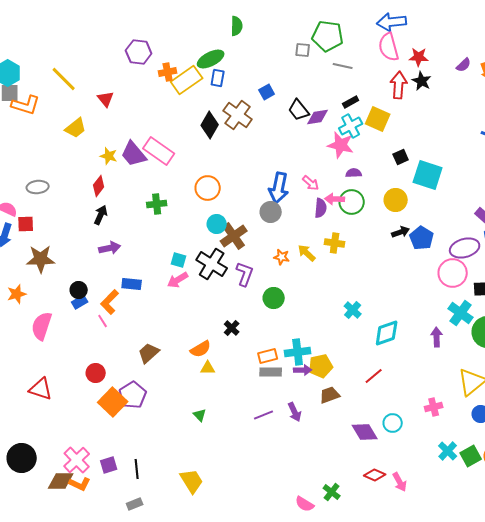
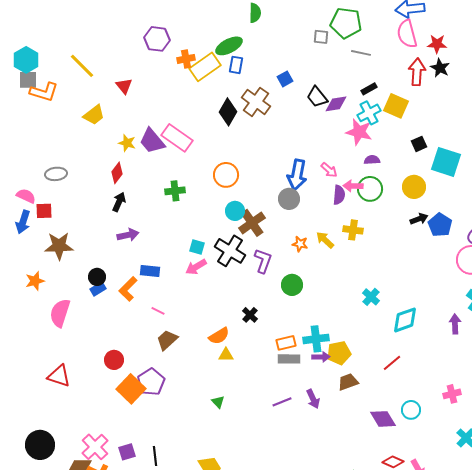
pink line: (103, 321) -> (158, 311), moved, turned -32

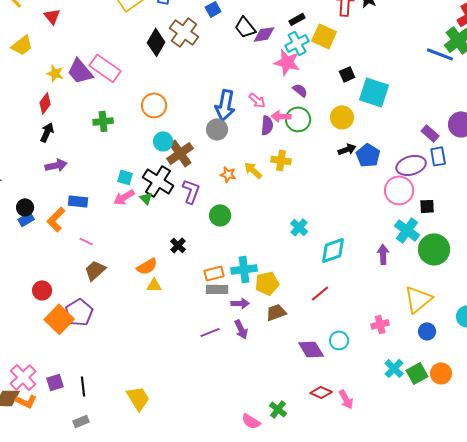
purple semicircle: (372, 160) -> (300, 90), turned 42
purple arrow: (321, 357) -> (240, 303), moved
green triangle: (218, 402) -> (146, 198), moved

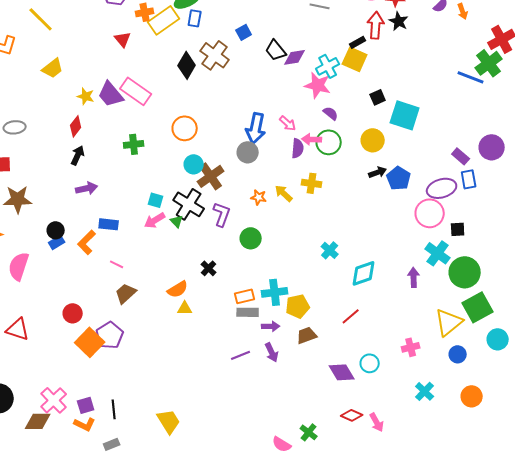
red triangle: (52, 16) -> (123, 39), moved
black rectangle: (297, 19) -> (358, 42), moved
green square: (417, 373) -> (478, 307), moved, size x1.4
orange L-shape: (26, 401) -> (85, 424), moved

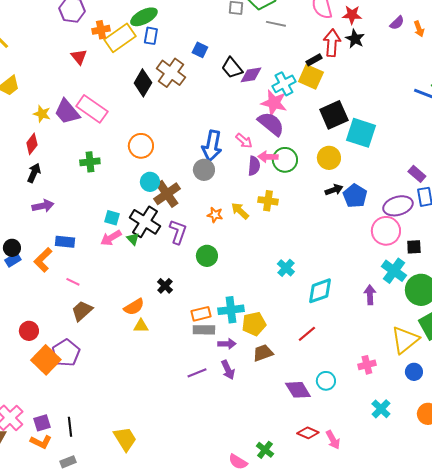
blue square: (244, 32) -> (200, 50), turned -35
black square: (378, 97) -> (334, 115), size x1.8
purple semicircle: (331, 113) -> (271, 124), moved, size x1.8

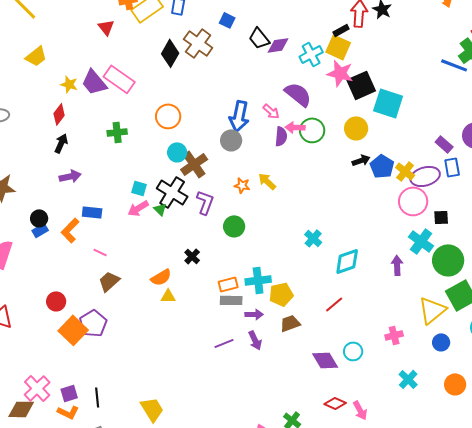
pink star: (274, 103) -> (340, 73), moved
yellow cross: (268, 201) -> (405, 171), moved, turned 30

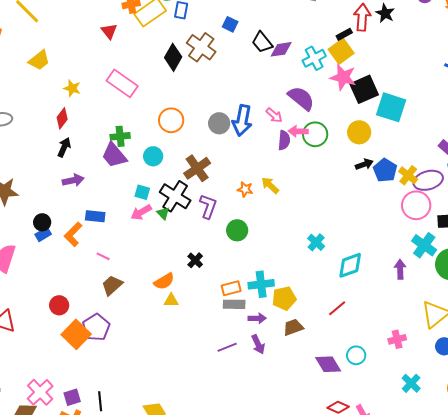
yellow square: (338, 47) -> (341, 51), turned 30
purple trapezoid: (94, 82) -> (114, 155), moved
gray circle: (231, 140) -> (219, 123), moved
cyan circle: (177, 152) -> (153, 156), moved

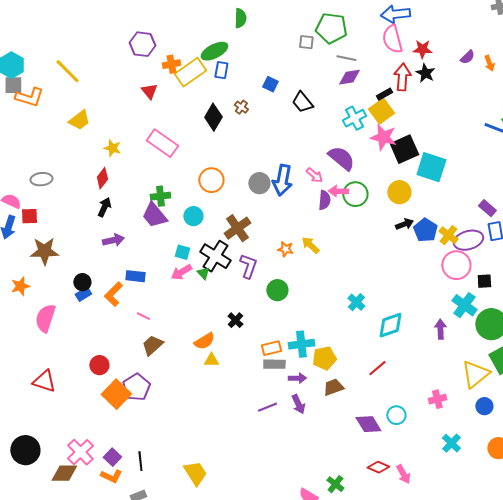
brown cross: (201, 47) -> (241, 107), size x0.5
purple diamond: (281, 49) -> (349, 77), moved
purple square: (72, 397) -> (112, 457), turned -30

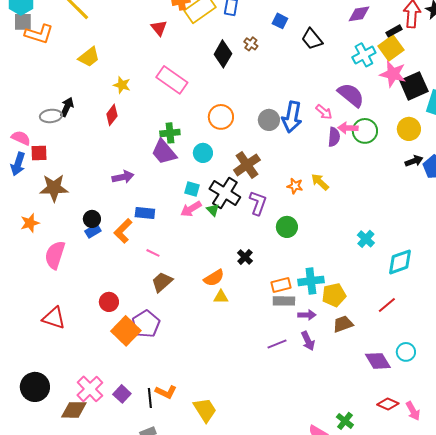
black arrow: (104, 207) -> (67, 107), moved
orange L-shape: (111, 476) -> (166, 392), moved

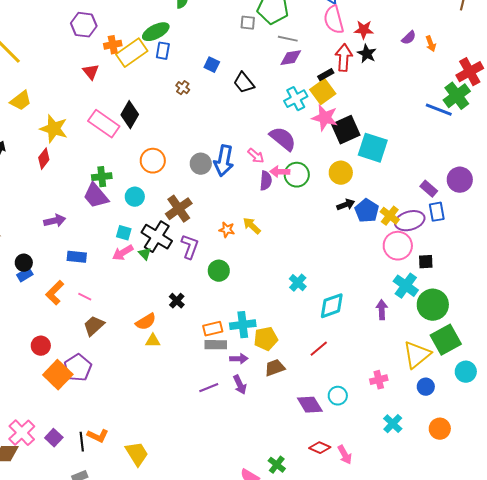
black diamond: (223, 54) -> (130, 115), moved
yellow star: (122, 85) -> (54, 129), size x1.6
orange L-shape: (123, 231) -> (55, 293), moved

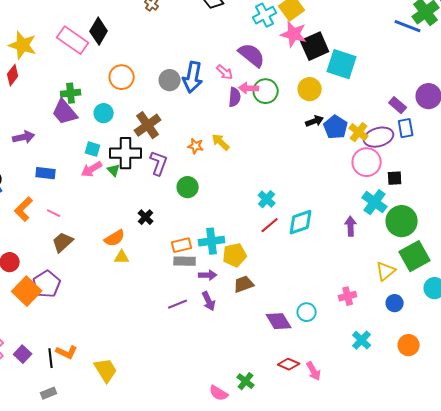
black cross: (157, 237) -> (126, 153), turned -32
red line: (319, 349) -> (270, 225), moved
yellow triangle: (417, 355) -> (386, 271), size x0.7

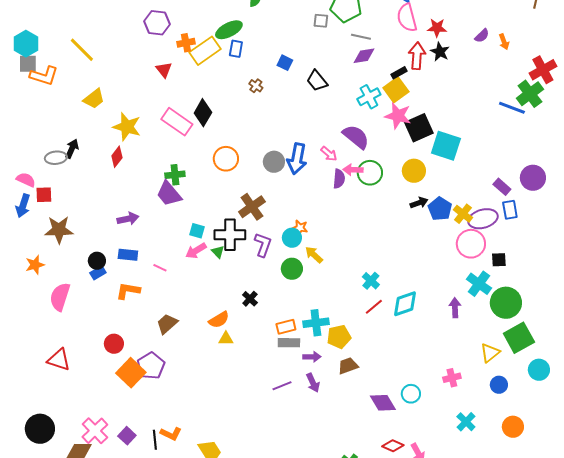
cyan circle: (104, 113) -> (292, 238), moved
yellow arrow: (221, 142) -> (314, 255), moved
blue rectangle: (46, 173) -> (128, 255), moved
orange L-shape: (24, 209) -> (128, 291), turned 55
pink line: (54, 213) -> (160, 268), moved

